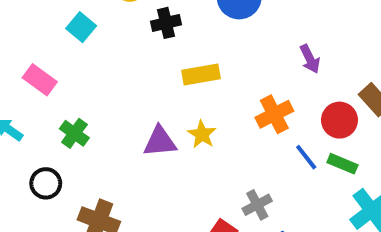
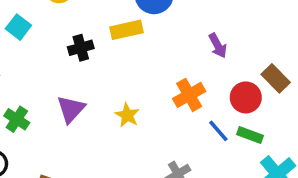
black cross: (166, 23) -> (81, 48), moved
yellow rectangle: (201, 75) -> (127, 30), moved
purple triangle: (160, 142) -> (71, 109), moved, turned -40

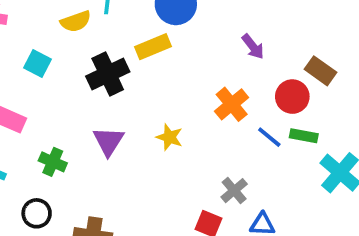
black cross: (81, 48) -> (108, 74), size x1.5

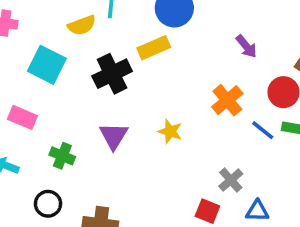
cyan square: (38, 63) -> (47, 65), size x1.5

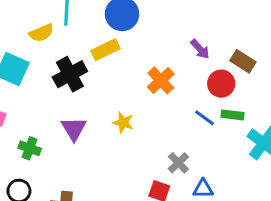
purple arrow: (246, 46) -> (200, 49), moved
orange cross: (227, 100) -> (161, 80), moved

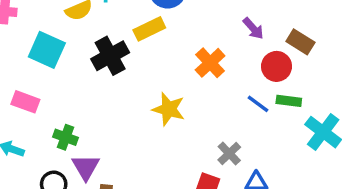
yellow star: (123, 123) -> (169, 109), size x1.4
purple triangle: (74, 129) -> (86, 167), moved

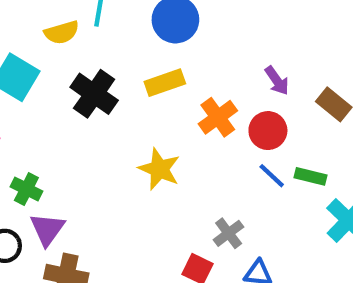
yellow rectangle: (149, 29) -> (165, 83), moved
black cross: (110, 56) -> (94, 94), turned -33
red circle: (277, 66) -> (268, 131), moved

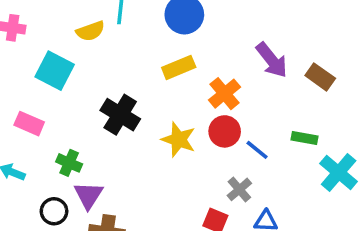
purple arrow: (277, 81) -> (272, 60), size x1.5
black cross: (94, 94) -> (120, 115), moved
red circle: (268, 131) -> (225, 131), moved
blue line: (272, 176) -> (257, 150), moved

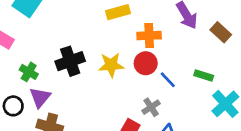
orange cross: (225, 94) -> (149, 36), turned 30
black cross: (120, 115) -> (70, 61), moved, turned 32
yellow star: (179, 140) -> (111, 65), turned -30

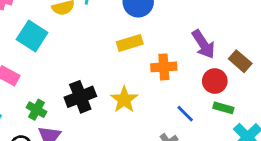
red circle: (146, 63) -> (215, 81), moved
yellow star: (111, 65) -> (124, 100), turned -30

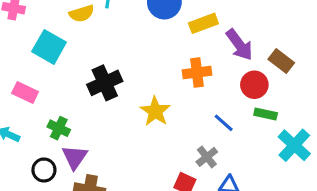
yellow rectangle: (130, 43) -> (203, 23), moved
black cross: (80, 97) -> (105, 83), moved

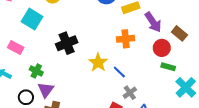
blue line: (224, 123) -> (119, 72), moved

